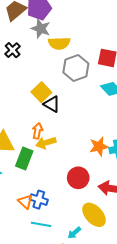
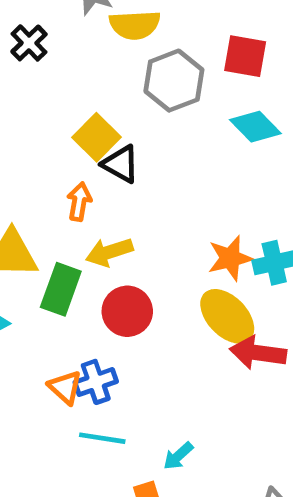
orange arrow: (38, 131) -> (79, 202), moved
red circle: (78, 178) -> (127, 311), moved
blue cross: (39, 200) -> (96, 382), turned -36
yellow ellipse: (94, 215) -> (227, 316), moved

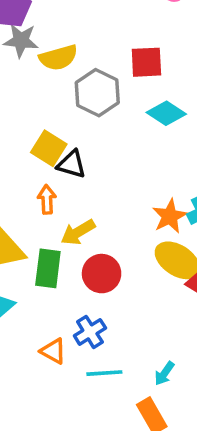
orange triangle: (65, 387) -> (53, 351), moved

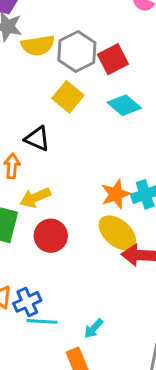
red square: (146, 62) -> (113, 59), turned -32
gray hexagon: (97, 93) -> (77, 51), moved
yellow square: (49, 148) -> (68, 97), moved
blue cross: (90, 332) -> (27, 302), moved

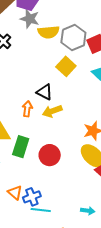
yellow arrow: (35, 198) -> (52, 111), moved
cyan arrow: (94, 329) -> (88, 211), moved, turned -128

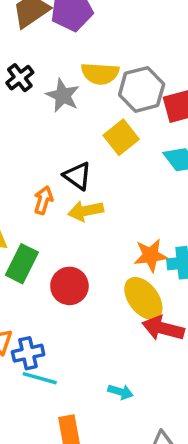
gray star: (30, 19) -> (63, 96), moved

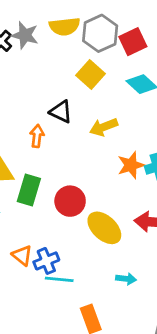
gray star: (63, 96) -> (25, 35), moved
yellow arrow: (86, 211) -> (104, 127), moved
yellow ellipse: (143, 298) -> (104, 228), moved

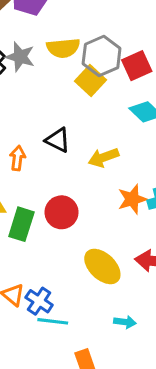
yellow square: (90, 75) -> (91, 81), moved
orange arrow: (37, 136) -> (18, 158), moved
red circle: (70, 201) -> (62, 212), moved
blue cross: (46, 261) -> (39, 301), turned -35

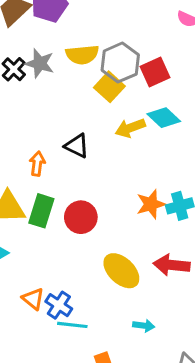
yellow arrow: (104, 157) -> (130, 128), moved
green rectangle: (21, 224) -> (41, 211), moved

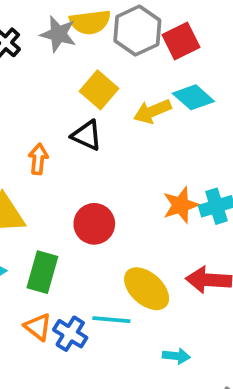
gray star: (40, 63) -> (58, 34), moved
yellow square: (109, 87) -> (99, 90), moved
green rectangle: (41, 211) -> (42, 272), moved
cyan line: (72, 325) -> (111, 320), moved

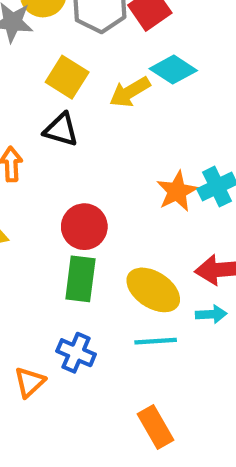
green rectangle: (42, 272) -> (80, 279), moved
cyan line: (111, 320) -> (156, 341), moved
orange triangle: (38, 327) -> (30, 382), moved, turned 48
cyan arrow: (176, 356) -> (211, 314), moved

